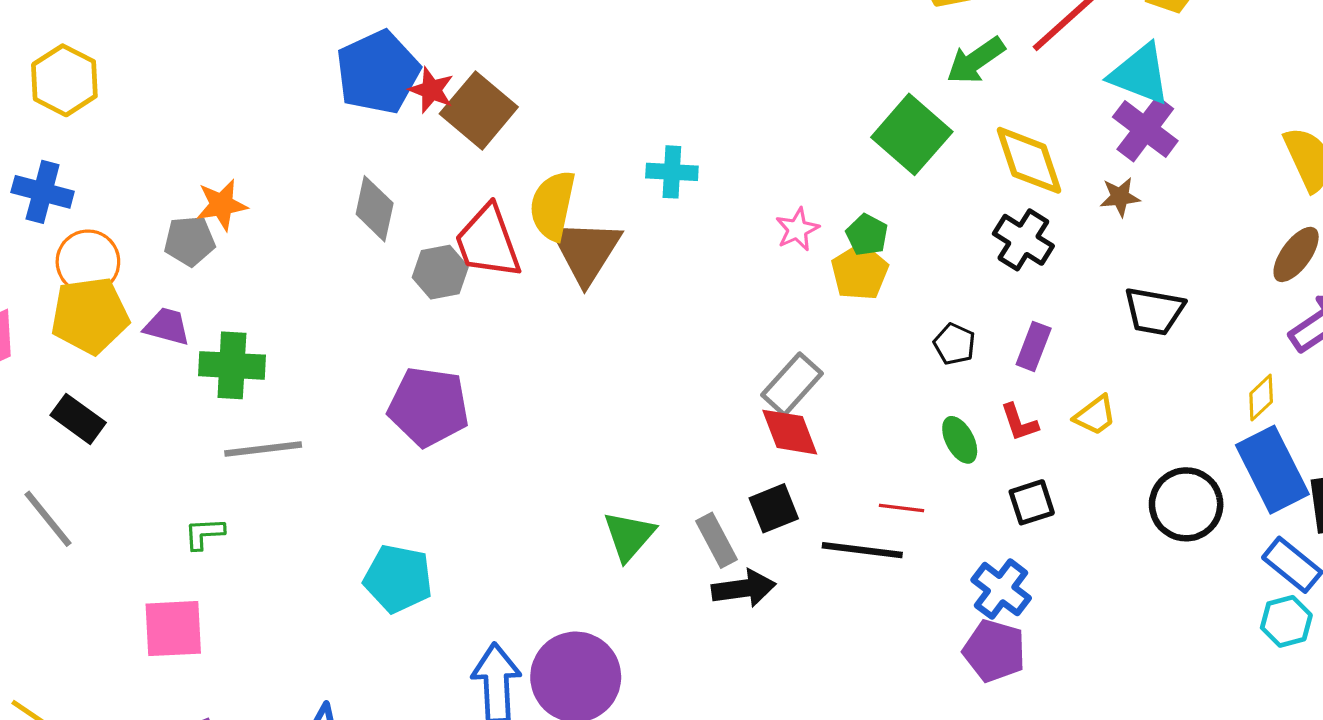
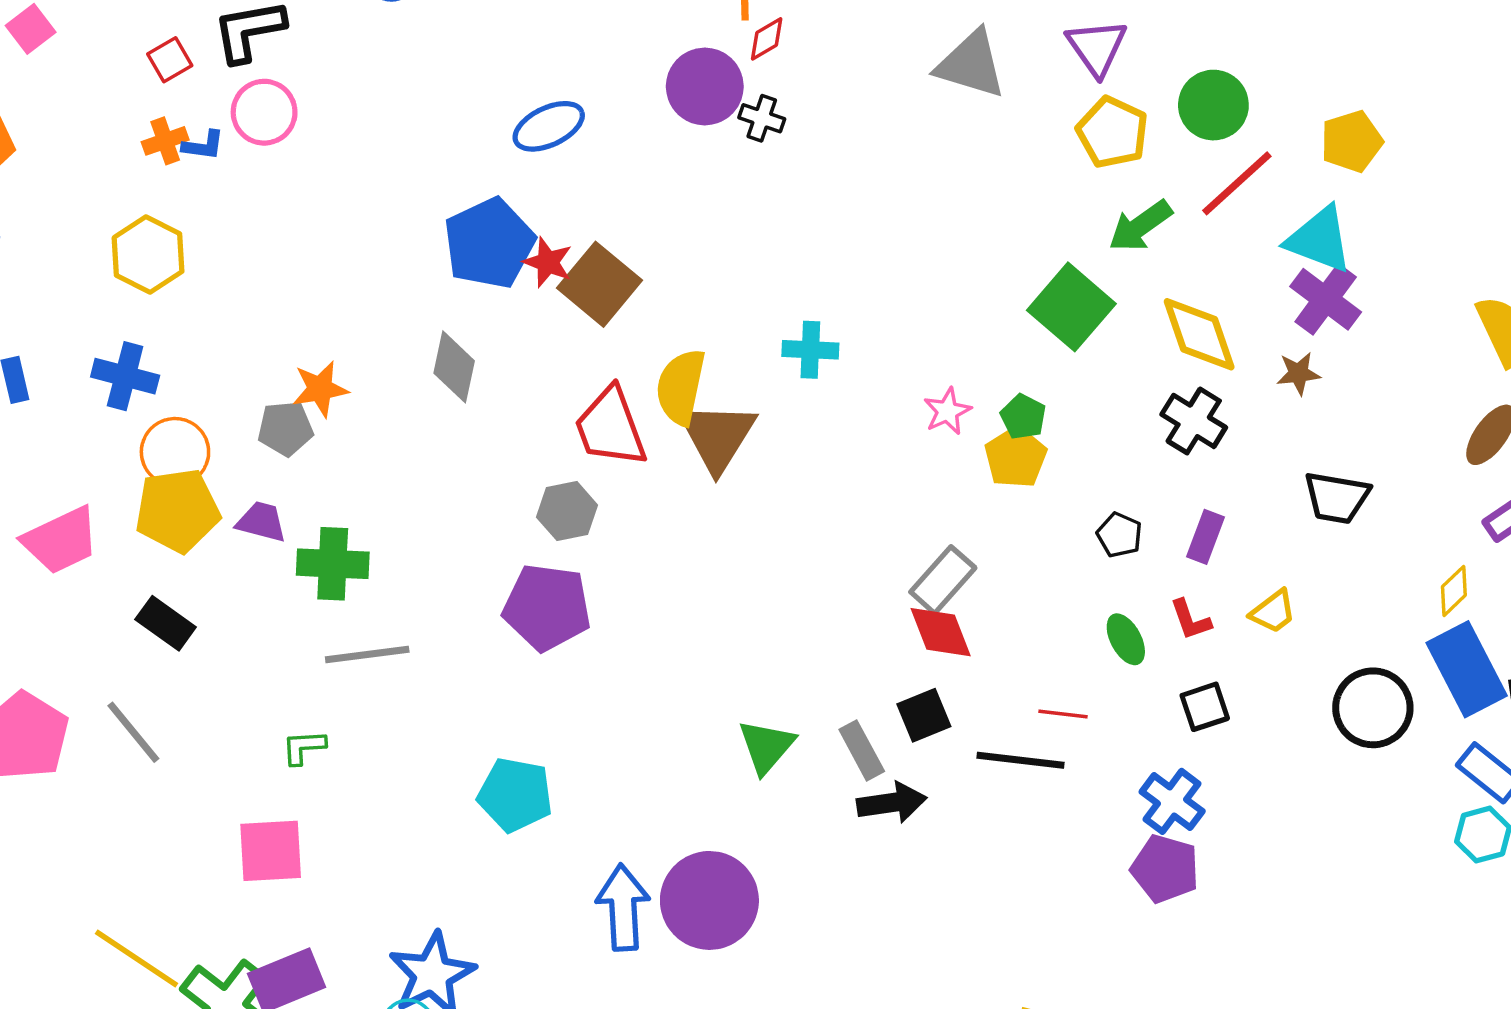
gray diamond: (375, 209) -> (454, 367), moved
gray hexagon: (440, 272) -> (567, 511), moved

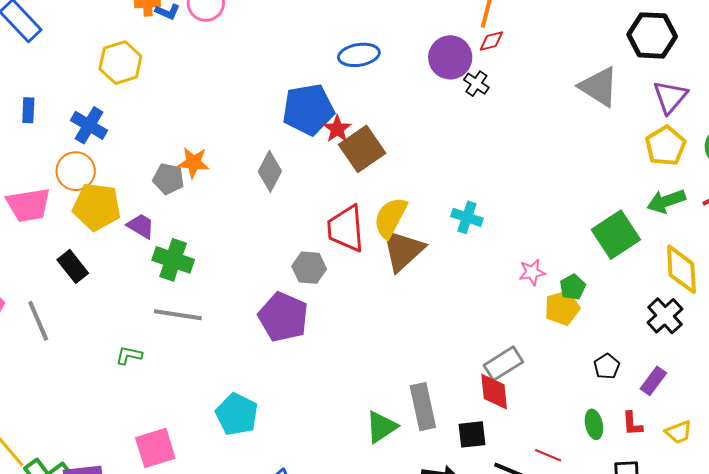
orange circle: (175, 452) -> (76, 171), moved
gray rectangle: (862, 750) -> (423, 407), moved, size x1.4
pink square: (271, 851) -> (155, 448), moved, turned -30

